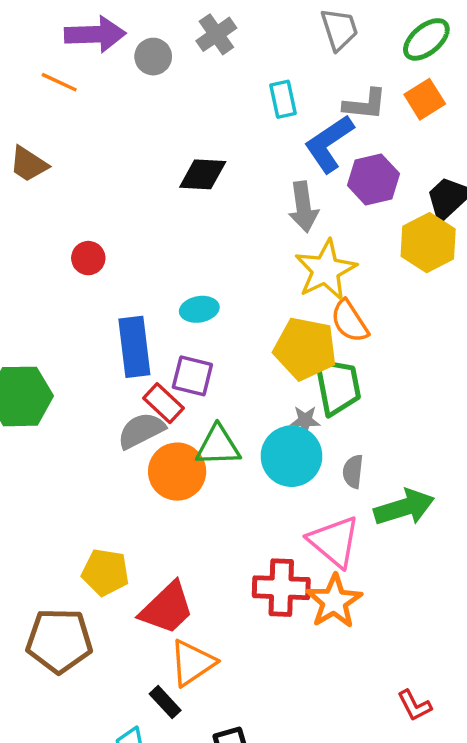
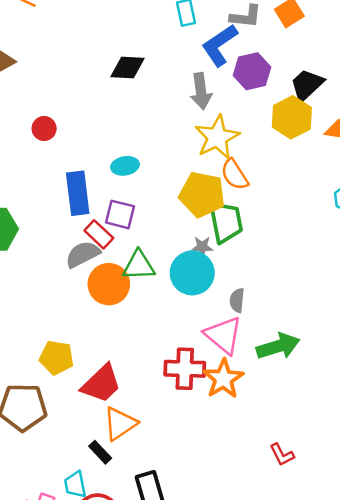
gray semicircle: (353, 472) -> (237, 300), moved
green arrow: (404, 507) -> (278, 346), moved

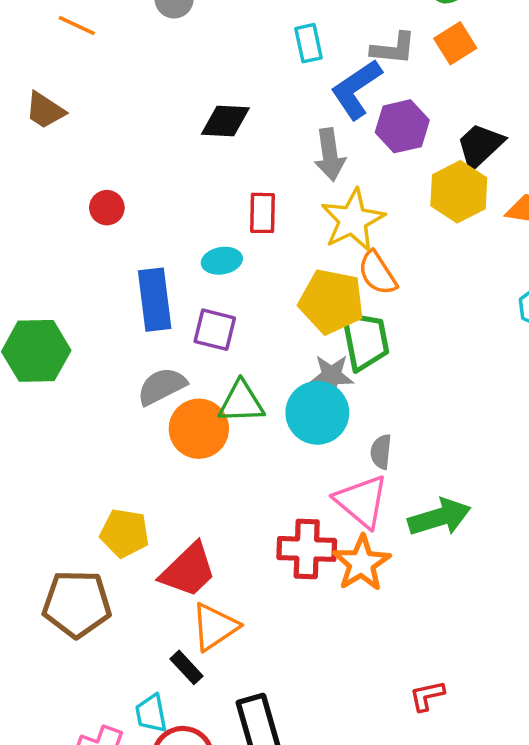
red rectangle: (99, 234) -> (263, 213), moved, turned 48
gray star: (202, 247) -> (331, 376), size x1.4
red L-shape: (282, 455) -> (427, 696), moved, turned 105

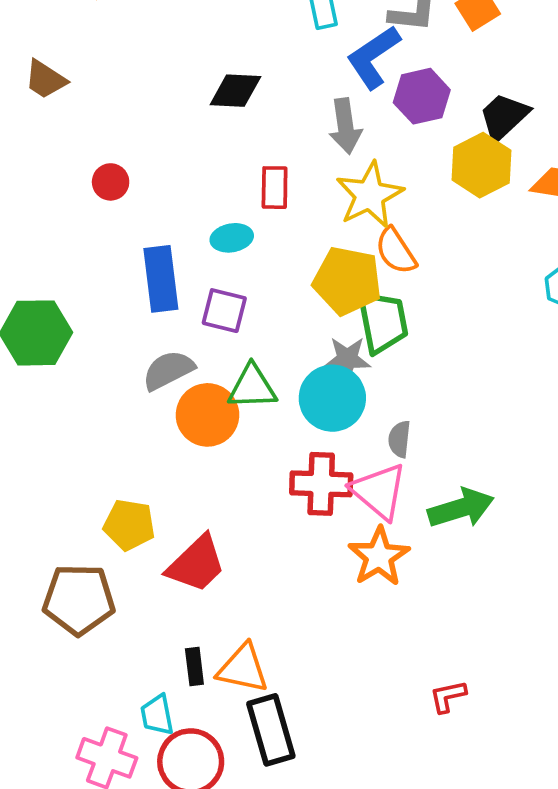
red cross: (307, 549) -> (321, 484), moved
orange triangle: (215, 627) -> (243, 668), moved, turned 46
black rectangle: (186, 667) -> (194, 667), turned 36

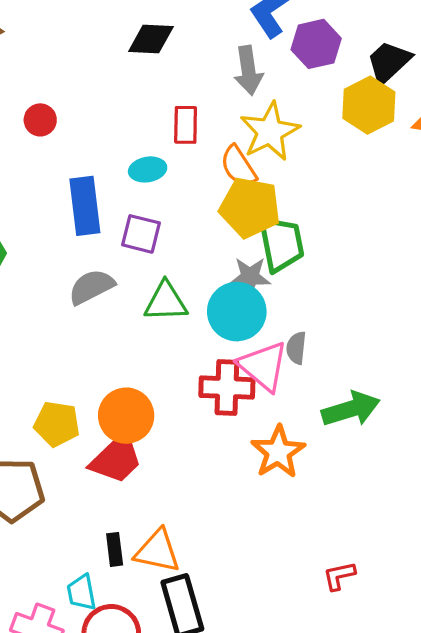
orange semicircle: (396, 251) -> (238, 166), moved
orange circle: (207, 415) -> (126, 416), moved
pink triangle: (379, 491) -> (263, 366), moved

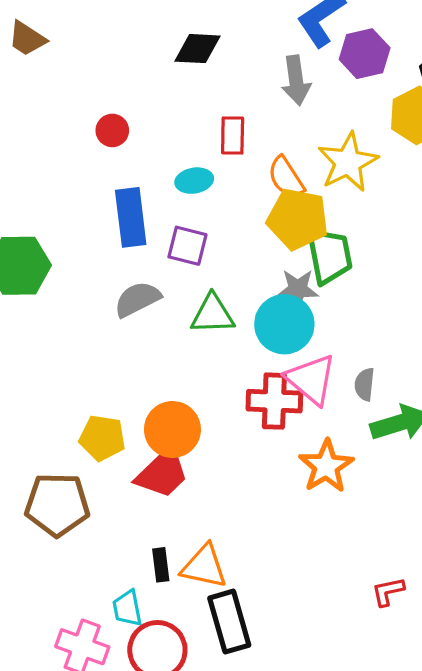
red circle: (40, 120) -> (112, 130), moved
yellow star: (270, 131) -> (348, 162), moved
gray semicircle: (296, 348) -> (365, 384), moved

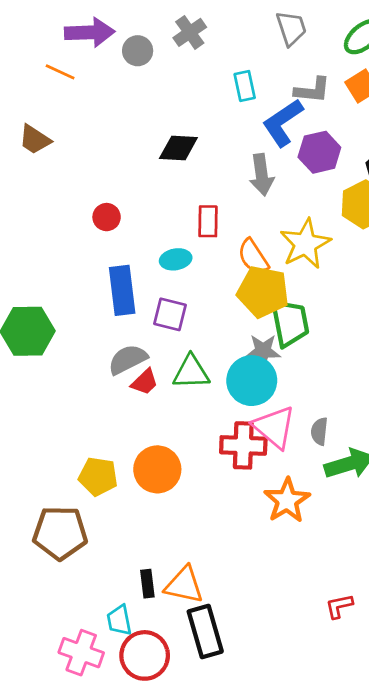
red trapezoid: (162, 473) -> (145, 382), moved, size x0.6

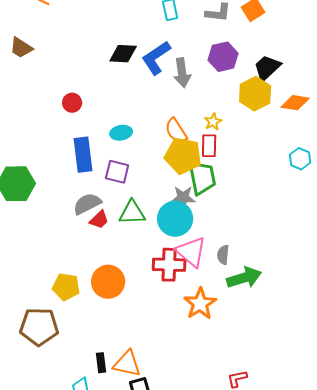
blue L-shape: (283, 123) -> (156, 58), moved
red rectangle: (208, 221) -> (209, 146), moved
yellow star: (305, 244) -> (213, 122), size x0.5

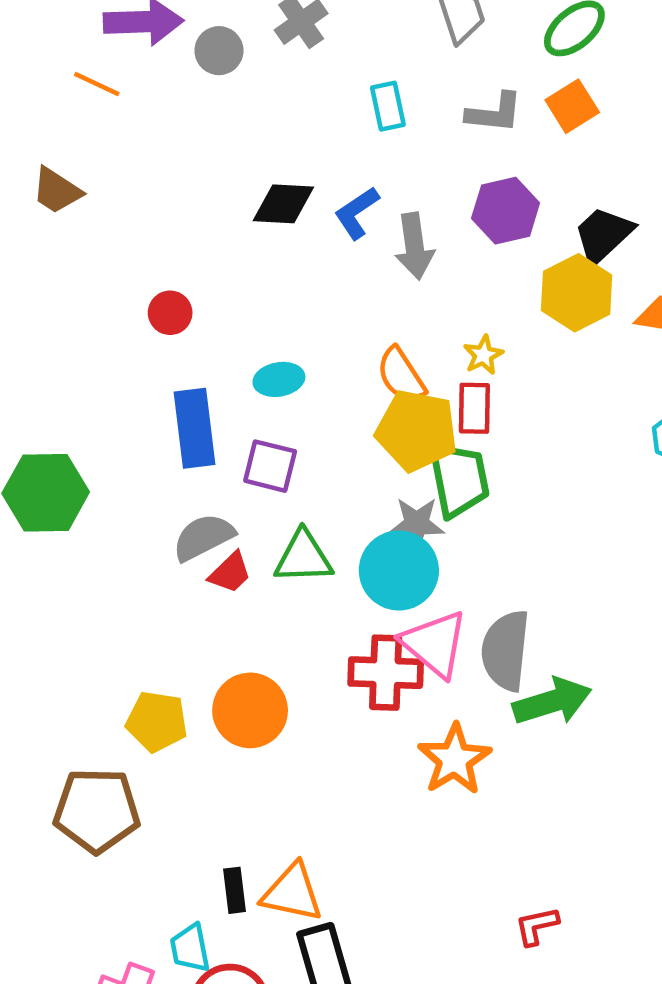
blue L-shape: (156, 58) -> (357, 213), size x0.7
gray semicircle: (223, 255) -> (506, 650), size x1.8

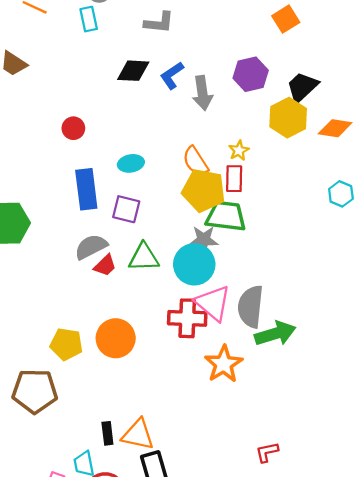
cyan rectangle: (388, 106) -> (89, 19), moved
gray L-shape: (494, 113) -> (159, 23), moved
green trapezoid: (459, 479) -> (226, 216), turned -72

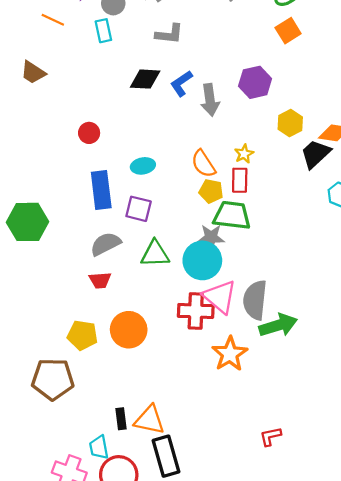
black trapezoid: (302, 87) -> (316, 154), moved
yellow hexagon: (288, 118) -> (290, 123), size x0.7
yellow pentagon: (204, 190) -> (211, 191), size x0.6
red trapezoid: (105, 265) -> (100, 280), moved, turned 40

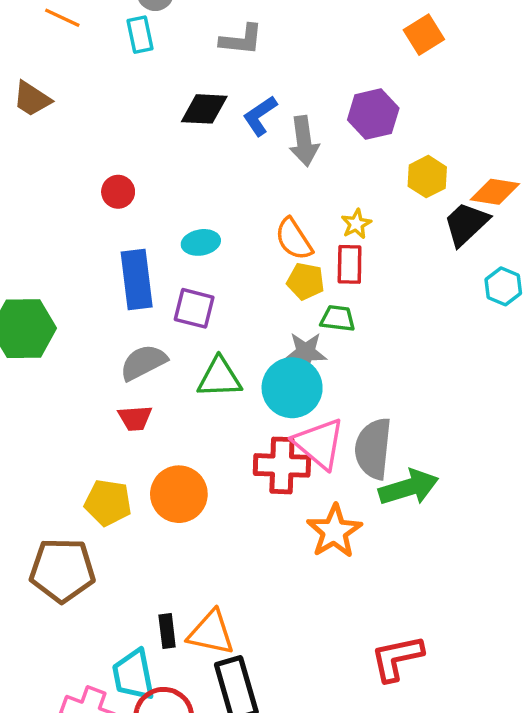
green trapezoid: (232, 215) -> (338, 318), size x0.6
red L-shape: (270, 436) -> (397, 658), size x1.6
cyan trapezoid: (99, 447) -> (133, 675), size x1.4

